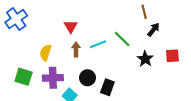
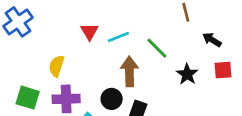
black arrow: (154, 30) -> (212, 40), moved, turned -96
cyan line: (98, 44) -> (118, 37), moved
brown arrow: (76, 49) -> (129, 71), moved, size x1.5

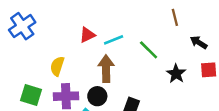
red triangle: (90, 32) -> (87, 35), turned 36
brown arrow: (129, 71) -> (106, 69), moved
black circle: (112, 99) -> (97, 96), moved

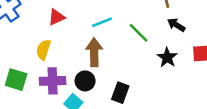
red triangle: (87, 35) -> (56, 17), moved
black arrow: (199, 42) -> (176, 25), moved

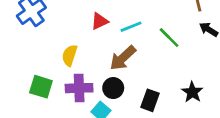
red triangle: (56, 17) -> (100, 21), moved
brown arrow: (94, 52) -> (123, 58), turned -132
black star: (167, 57) -> (192, 92), moved

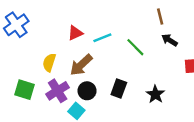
brown arrow: (123, 58) -> (81, 65), moved
purple cross: (79, 88) -> (58, 91), turned -30
black rectangle: (150, 100) -> (119, 88), moved

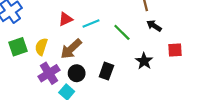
green square: (24, 90) -> (18, 47), moved, turned -36
black star: (155, 94) -> (144, 61), moved

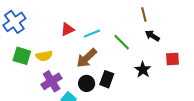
green square: (18, 47) -> (22, 56), turned 36
yellow semicircle: (41, 47) -> (44, 56), turned -119
brown arrow: (71, 49) -> (87, 58), moved
black circle: (77, 73) -> (87, 83), moved

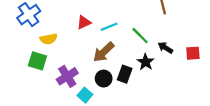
black arrow: (152, 36) -> (165, 48), moved
green square: (22, 56) -> (37, 61), moved
yellow semicircle: (44, 56) -> (49, 39), moved
black star: (143, 70) -> (146, 62), moved

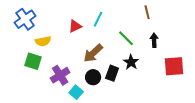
cyan line: (109, 27) -> (98, 19), moved, turned -42
black arrow: (165, 48) -> (154, 40), moved, turned 56
red square: (193, 53) -> (174, 66), moved, size x1.5

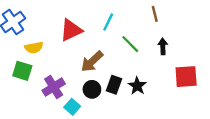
cyan line: (98, 19) -> (108, 22), moved
red triangle: (75, 26) -> (71, 30), size x1.5
black star: (131, 62) -> (137, 86), moved

